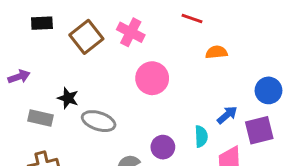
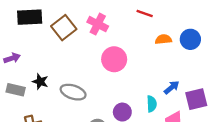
black rectangle: (42, 23) -> (30, 17), size x1.5
blue circle: (268, 90) -> (190, 39), moved
black star: (68, 98) -> (40, 82), moved
gray rectangle: (40, 118) -> (16, 90), moved

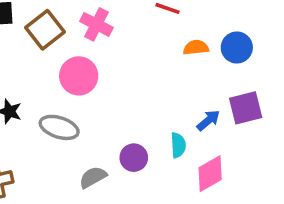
pink circle: (114, 59) -> (79, 76), moved
purple square: (196, 99) -> (246, 108), moved

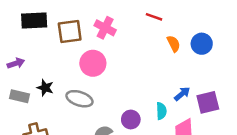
brown square: (45, 30) -> (70, 31), turned 30
orange semicircle: (196, 48) -> (174, 44), turned 70
purple square: (246, 108) -> (208, 102), moved

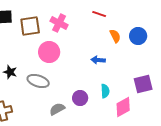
blue arrow: (182, 94) -> (98, 60), moved, turned -136

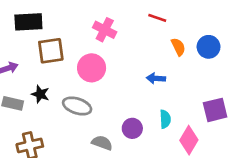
brown square: (30, 26) -> (51, 51), moved
pink diamond: (123, 107) -> (189, 140), turned -30
gray semicircle: (57, 109) -> (102, 143), turned 49

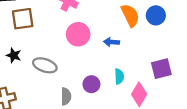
orange semicircle: (178, 47) -> (130, 15), size x1.5
pink circle: (92, 68) -> (78, 34), moved
gray semicircle: (102, 143) -> (66, 96), turned 70

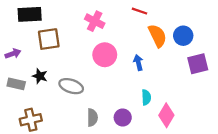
blue arrow: (111, 42) -> (138, 63), turned 72
purple square: (161, 69) -> (198, 64), moved
purple circle: (91, 84) -> (123, 117), moved

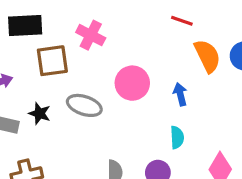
pink cross: (95, 21) -> (91, 35), moved
gray ellipse: (71, 86) -> (84, 105), moved
cyan semicircle: (146, 97) -> (177, 137), moved

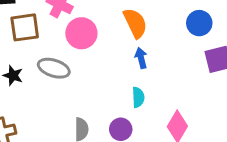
orange semicircle: (207, 56) -> (135, 23), moved
pink circle: (132, 83) -> (81, 33), moved

